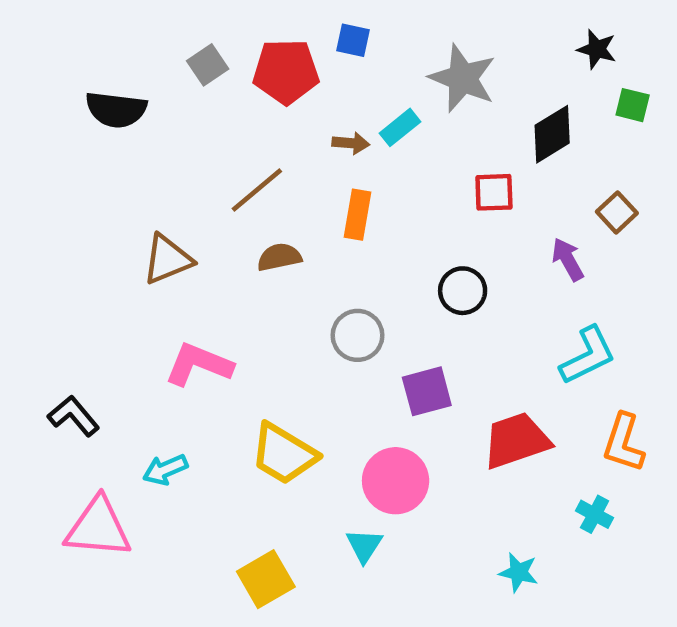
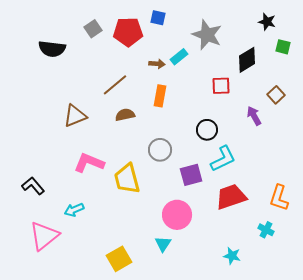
cyan L-shape: (588, 356) -> (223, 159), moved
yellow trapezoid: (284, 454) -> (127, 179), moved, turned 44
pink triangle: (98, 528) -> (44, 236), turned -44

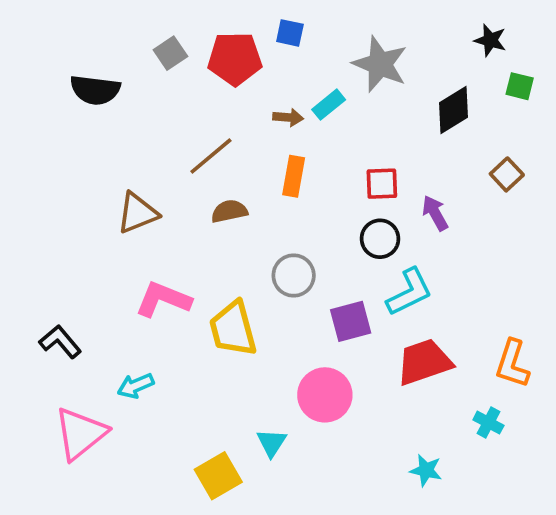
red square: (221, 86) -> (382, 184), moved
purple arrow: (254, 116) -> (435, 213), moved
cyan triangle: (163, 244) -> (272, 443), moved

